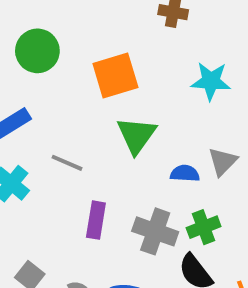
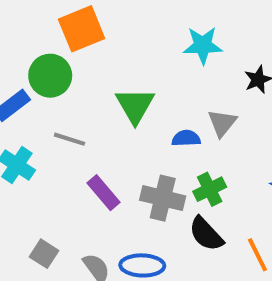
green circle: (37, 51) -> (50, 76), moved
orange square: (115, 76) -> (82, 29), moved
purple rectangle: (96, 220) -> (103, 193), turned -44

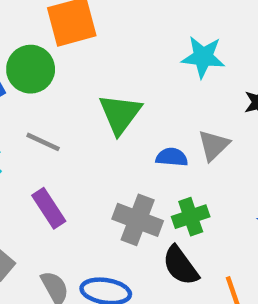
purple rectangle: (103, 193) -> (49, 208), moved

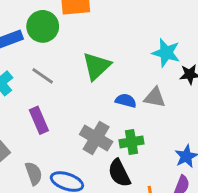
cyan star: (203, 57) -> (166, 53), moved
gray triangle: (214, 145) -> (155, 98), turned 45

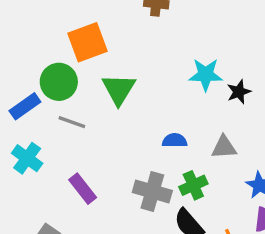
green triangle: (97, 66) -> (119, 89), moved
gray line: (43, 76) -> (72, 122), moved
gray triangle: (155, 98) -> (224, 147), moved

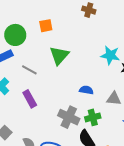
orange square: (87, 42) -> (46, 26), size x0.6
green circle: (59, 82) -> (15, 35), moved
purple rectangle: (83, 189) -> (30, 99), moved

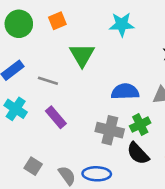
green circle: (15, 35) -> (19, 24), moved
cyan star: (110, 55) -> (122, 24), moved
blue semicircle: (86, 90) -> (125, 92), size x1.5

